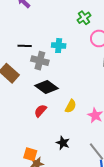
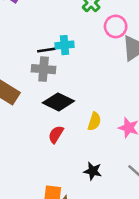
black line: (25, 46) -> (46, 50), moved

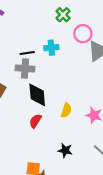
cyan cross: (65, 45) -> (51, 48), moved
black diamond: (58, 102) -> (37, 95), turned 60

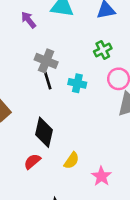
black line: (27, 53) -> (48, 81), turned 64
gray cross: (25, 68) -> (46, 61), moved

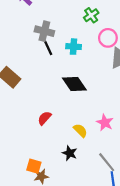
black diamond: (44, 132) -> (74, 84), moved, turned -40
yellow semicircle: (72, 161) -> (80, 130), moved, turned -72

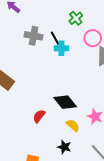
black line: (48, 48) -> (55, 38), moved
black diamond: (74, 84) -> (65, 102), moved

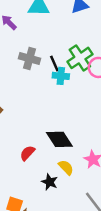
green cross: (76, 18) -> (80, 58), moved, size x1.5
black star: (64, 147) -> (50, 182), moved

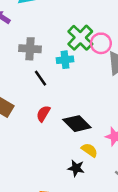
black line: (54, 64) -> (41, 78), moved
red semicircle: (27, 153) -> (43, 114), moved

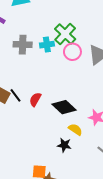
pink circle: (101, 43) -> (72, 52), moved
cyan cross: (65, 60) -> (47, 45), moved
black line: (41, 78) -> (16, 95), moved

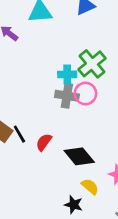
gray cross: (23, 45) -> (67, 96), moved
pink circle: (72, 52) -> (85, 94), moved

